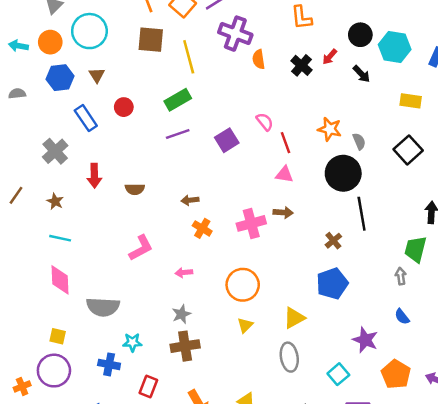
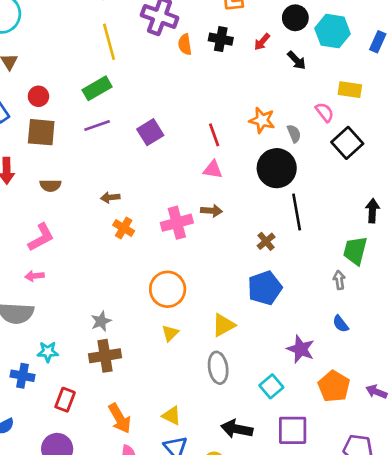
brown square: (151, 40) -> (41, 132), moved
black cross: (301, 65) -> (221, 39), moved, turned -30
pink semicircle: (265, 122) -> (325, 112), moved
pink L-shape: (141, 248) -> (41, 237), moved
pink arrow: (184, 273) -> (34, 276), moved

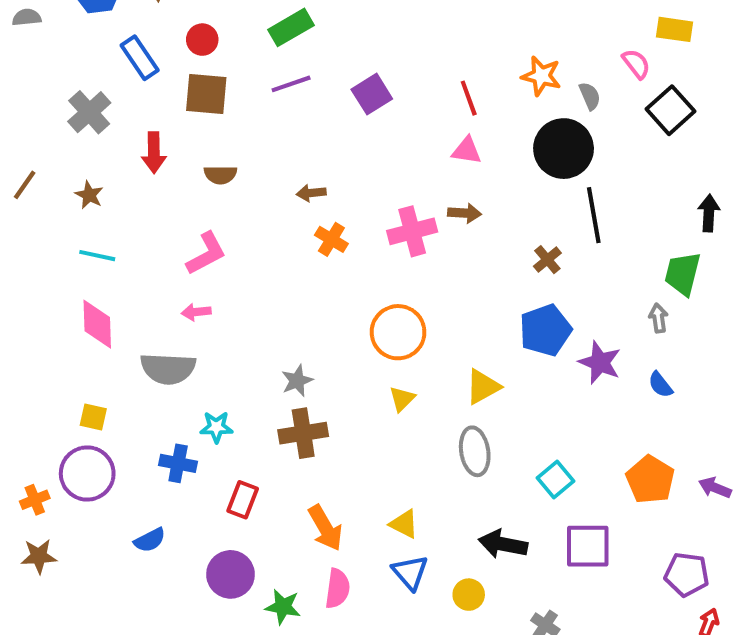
purple star: (301, 349) -> (600, 362), moved

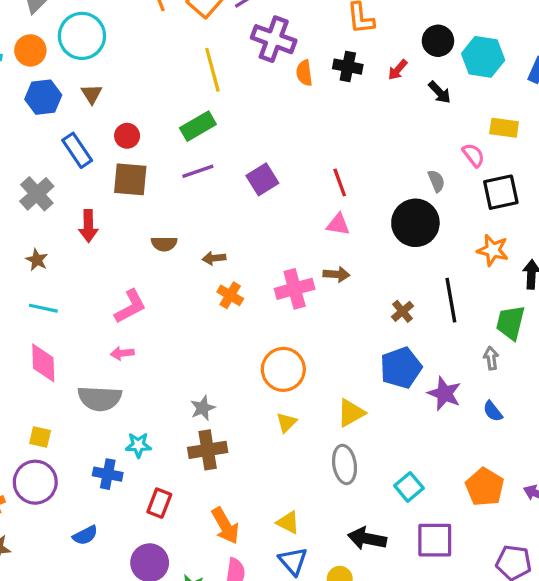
orange star: (541, 76) -> (493, 250), moved
black square: (670, 110) -> (501, 192), turned 30
brown semicircle: (220, 175) -> (164, 244), moved
black line: (594, 215) -> (451, 300), moved

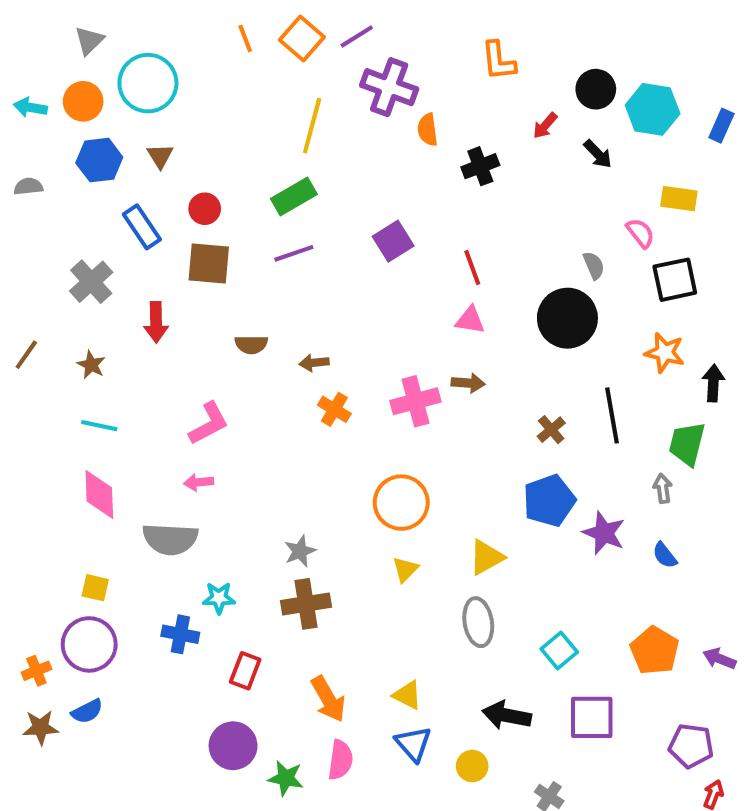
black cross: (348, 67) -> (480, 166), moved, turned -32
yellow line: (212, 70) -> (312, 126), turned 30
purple square: (262, 179) -> (393, 241), moved
blue semicircle: (85, 535) -> (87, 711), moved

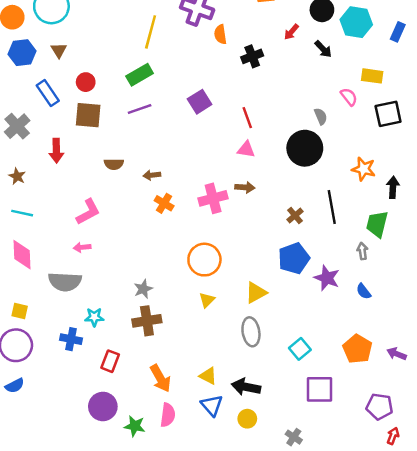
black square: (675, 280) -> (388, 114), moved
black arrow: (507, 715) -> (246, 387), moved

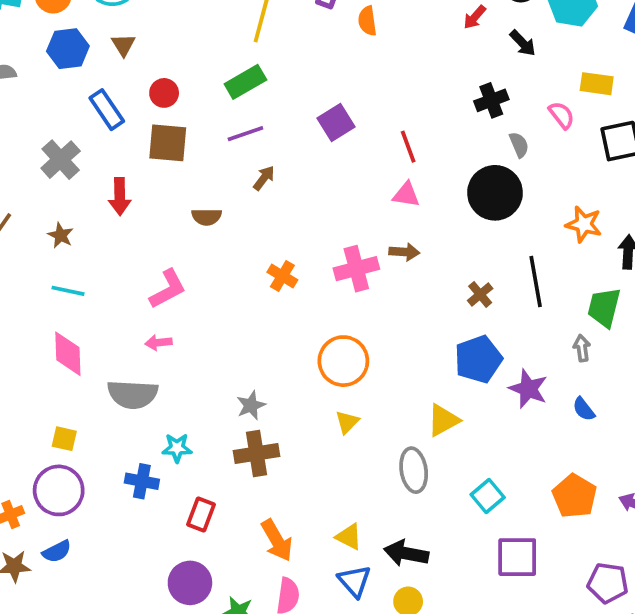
black cross: (252, 56) -> (491, 100), moved
brown arrow: (152, 175) -> (264, 178), moved, turned 133
yellow triangle: (256, 293) -> (443, 420), moved

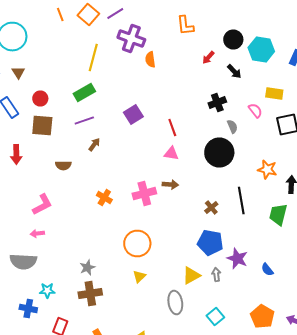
gray arrow: (582, 348) -> (216, 274), moved
blue pentagon: (478, 359) -> (210, 242), turned 30

